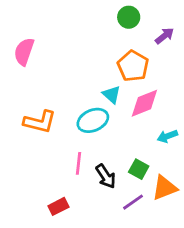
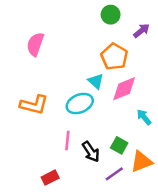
pink semicircle: (24, 52) -> (35, 44), moved
cyan arrow: (167, 136) -> (144, 117), turned 70

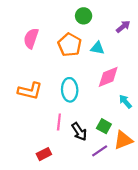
green circle: (111, 15) -> (84, 16), moved
orange pentagon: (114, 57) -> (70, 45), moved
cyan triangle: (96, 81) -> (97, 48), moved, turned -32
cyan ellipse: (80, 104) -> (70, 90), turned -70

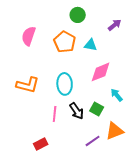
green square: (104, 126) -> (97, 109), moved
black arrow: (79, 132) -> (77, 111), moved

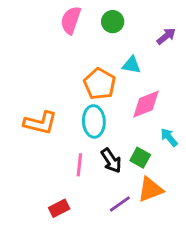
pink semicircle: (29, 36) -> (71, 20), moved
orange pentagon: (65, 42) -> (100, 84), moved
orange triangle: (115, 131) -> (150, 189), moved
purple line: (93, 141) -> (120, 204), moved

